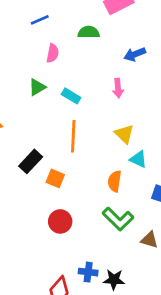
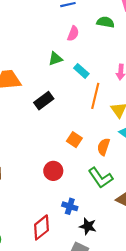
orange line: (73, 136) -> (95, 96), moved
black rectangle: (31, 161) -> (44, 101), moved
orange square: (55, 178) -> (74, 140), moved
blue cross: (88, 272) -> (70, 206), moved

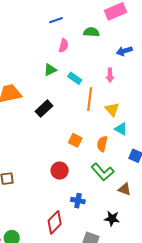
black star: (88, 226) -> (112, 219), moved

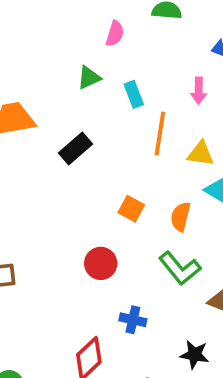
cyan rectangle: (75, 78) -> (134, 94), turned 32
yellow triangle: (112, 109) -> (201, 154), turned -42

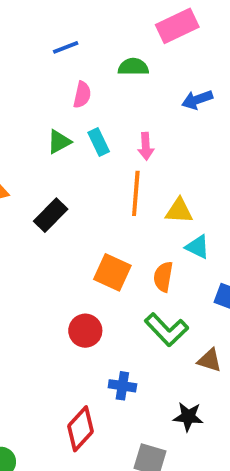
pink arrow: (199, 91) -> (146, 146), moved
cyan rectangle: (134, 94) -> (99, 142), moved
orange square: (131, 209) -> (112, 272), size x1.4

